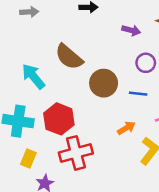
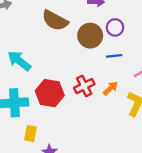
brown semicircle: (69, 57) -> (55, 20), moved
brown circle: (104, 83) -> (90, 36), moved
red cross: (76, 153) -> (84, 86), moved, size x0.7

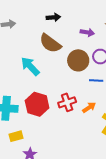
cyan arrow: (19, 61) -> (30, 66), moved
yellow rectangle: (31, 134) -> (16, 136), turned 56

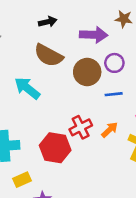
purple arrow: (87, 32) -> (94, 35), size x1.5
red hexagon: (37, 104) -> (55, 148), moved

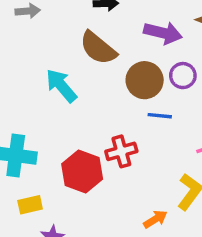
blue line: (114, 94) -> (160, 116), moved
orange arrow: (110, 130) -> (155, 219), moved

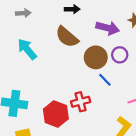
cyan arrow: (61, 86) -> (27, 49), moved
blue line: (160, 116) -> (105, 80), turned 40

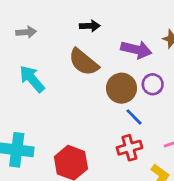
red cross: (81, 102) -> (129, 148), moved

